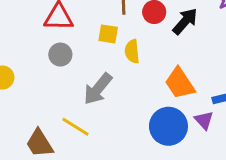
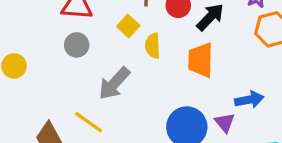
yellow square: (108, 34) -> (128, 26), turned 30
orange trapezoid: (180, 83) -> (201, 60), moved, turned 32

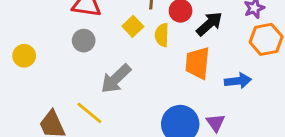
yellow semicircle: (153, 46) -> (162, 35), moved
blue arrow: (249, 100) -> (238, 81), moved

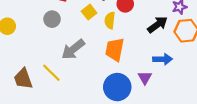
black arrow: (209, 24) -> (157, 25), moved
orange trapezoid: (197, 63) -> (115, 49), moved
purple triangle: (216, 123) -> (145, 78), moved

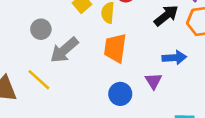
gray circle: (52, 19) -> (41, 29), moved
blue circle: (117, 87) -> (120, 94), size x0.7

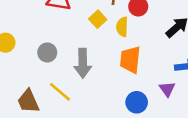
gray circle: (41, 29) -> (47, 52), moved
gray arrow: (64, 50) -> (83, 63), turned -48

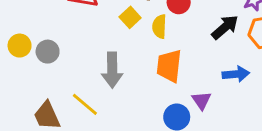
gray circle: (47, 52) -> (48, 52), moved
purple triangle: (167, 89) -> (201, 100), moved

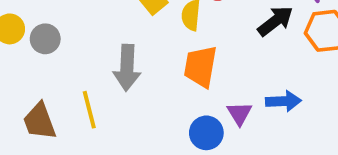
blue arrow: (236, 74) -> (283, 101), moved
yellow line: (85, 104) -> (89, 110), turned 32

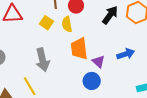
purple triangle: (239, 114) -> (99, 62), moved

